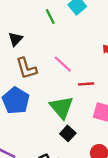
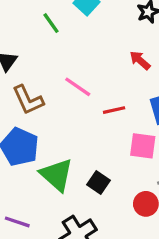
green triangle: (62, 107) -> (57, 175), moved

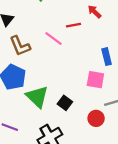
red arrow: (140, 60) -> (94, 12), moved
red line: (114, 110) -> (73, 25), moved

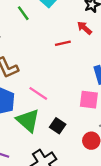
pink line: (54, 38) -> (38, 93), moved

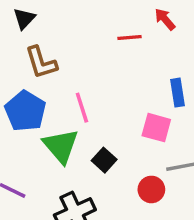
pink line: (38, 93) -> (82, 108), turned 30

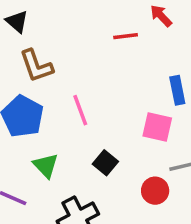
black triangle: (24, 18) -> (17, 22), turned -30
green triangle: (61, 146) -> (46, 166), moved, size x0.7

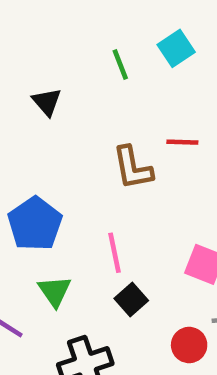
brown L-shape: (36, 66) -> (133, 168), moved
pink line: (80, 110) -> (115, 253), moved

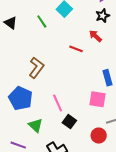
black triangle: (47, 102) -> (11, 23), moved
red line: (182, 142) -> (76, 49), turned 32
brown L-shape: (133, 168) -> (36, 68), moved, turned -120

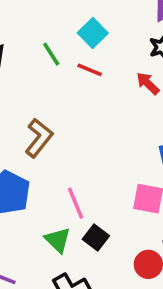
red line: (76, 49) -> (90, 70), moved
green triangle: (36, 125) -> (58, 240), moved

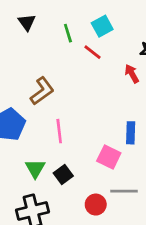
pink line: (76, 203) -> (59, 131), moved

